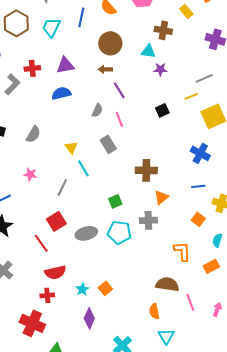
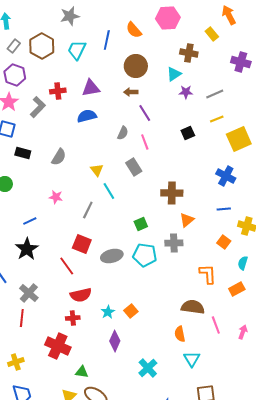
cyan triangle: (148, 51) -> (174, 74), turned -42
gray line: (204, 78) -> (215, 94), moved
red square: (56, 221) -> (82, 244), turned -36

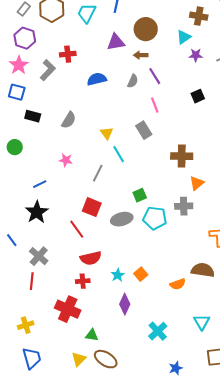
purple triangle: (91, 88) -> (116, 42), moved
gray semicircle: (123, 133) -> (133, 81), moved
green square: (141, 224) -> (140, 195), moved
orange semicircle: (180, 334) -> (178, 284), moved, turned -98

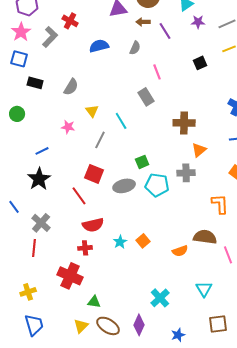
red cross: (68, 54) -> (70, 21), turned 35
purple line: (155, 76) -> (165, 31), moved
yellow triangle: (107, 133) -> (92, 111), moved
purple diamond: (125, 304) -> (139, 325), moved

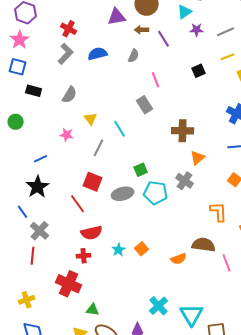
gray L-shape: (50, 37) -> (66, 54), moved
gray cross: (186, 173) -> (185, 181), turned 36
blue line: (14, 207) -> (23, 212), moved
cyan triangle: (204, 289) -> (192, 315), moved, size x1.4

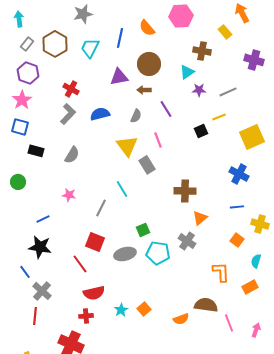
purple line: (164, 39) -> (166, 109), moved
yellow line: (228, 57) -> (219, 117), moved
yellow triangle: (91, 119) -> (127, 146), moved, size x1.6
black star: (38, 187) -> (40, 247), turned -30

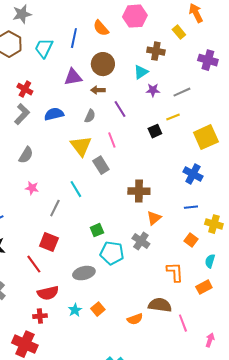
gray star: (83, 14) -> (22, 14), moved
pink star: (69, 195) -> (32, 188), moved
gray ellipse: (125, 254) -> (84, 273), moved
pink arrow: (256, 330) -> (210, 340), moved

